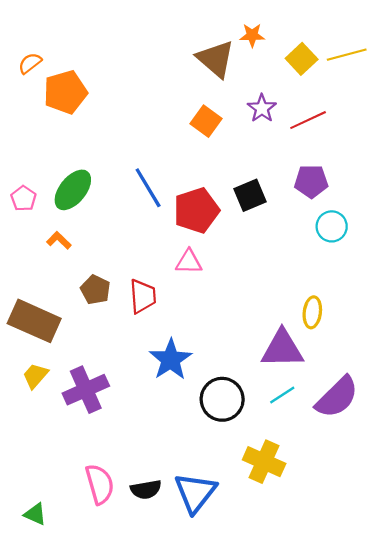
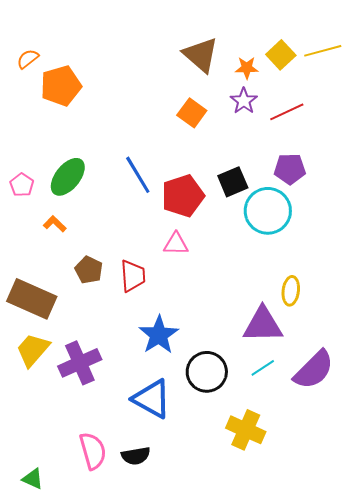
orange star: (252, 35) -> (247, 68), moved
cyan circle: (332, 226) -> (268, 211), moved, size x1.6
yellow trapezoid: (35, 376) -> (33, 350), size x1.4
blue triangle: (195, 493) -> (152, 399), moved, turned -39

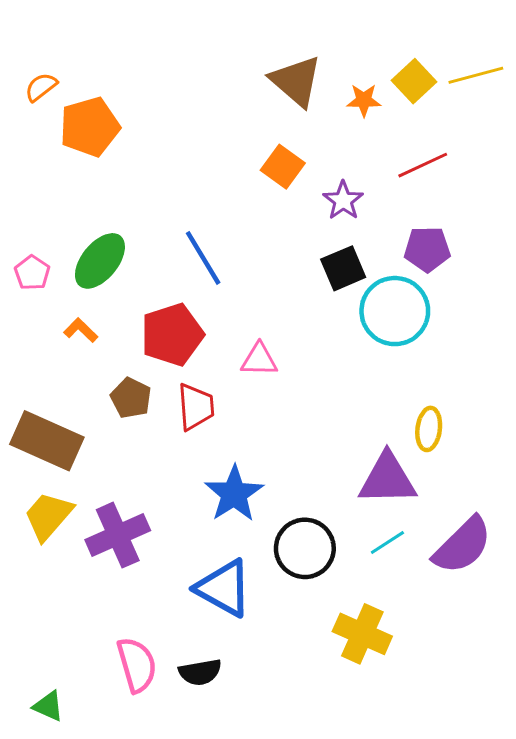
purple star: (244, 101) -> (343, 200), moved
red pentagon: (183, 196) -> (172, 335), moved

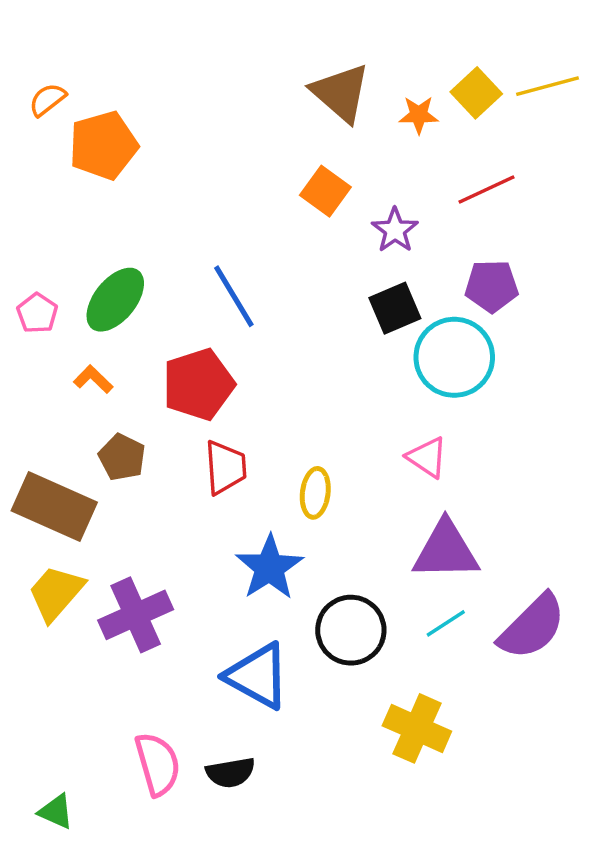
pink triangle: (259, 360) -> (427, 457), moved, turned 33
brown pentagon: (131, 398) -> (122, 457), moved
yellow ellipse: (429, 429) -> (315, 493), moved

